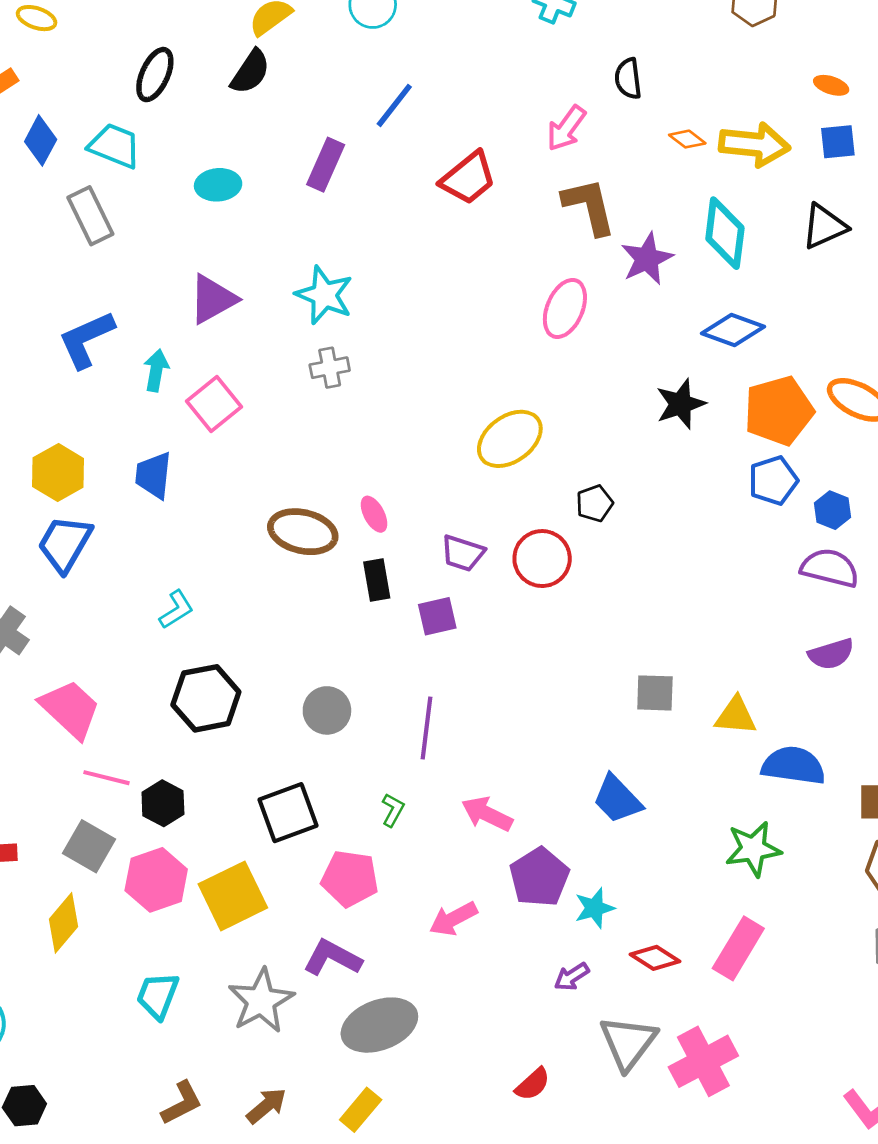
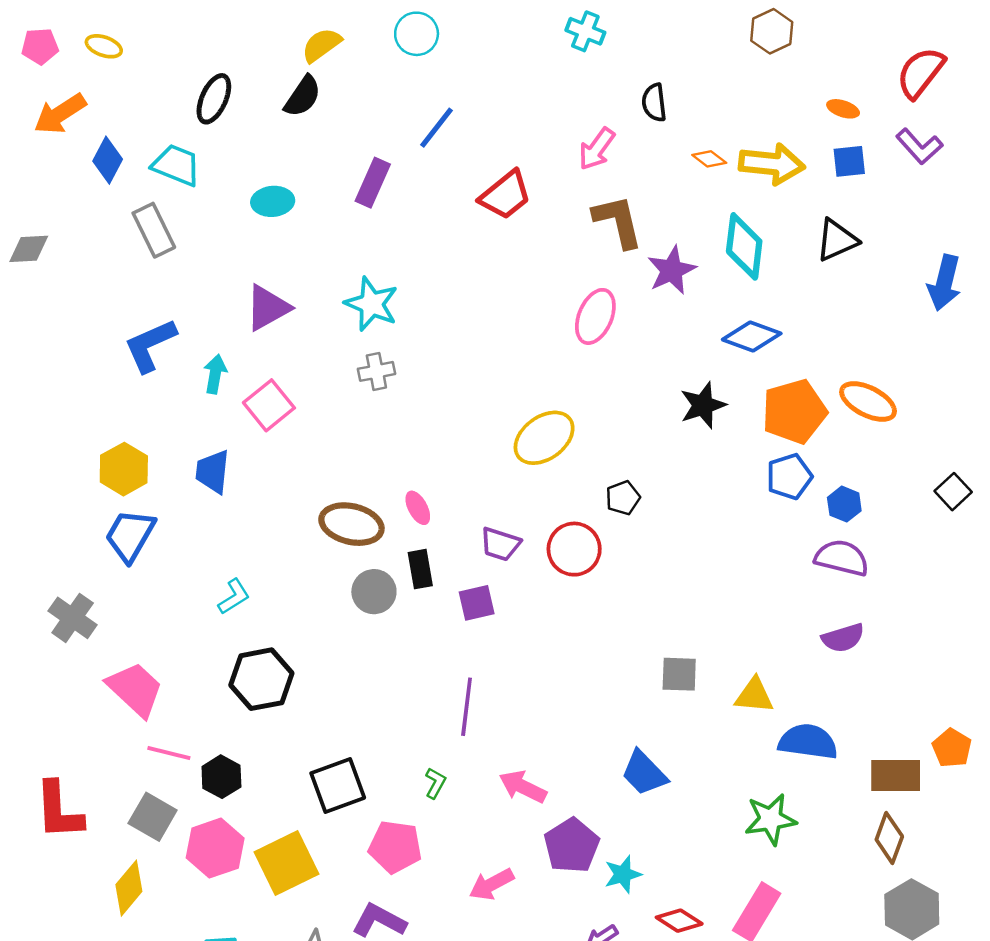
gray circle: (327, 710) -> (374, 592), moved

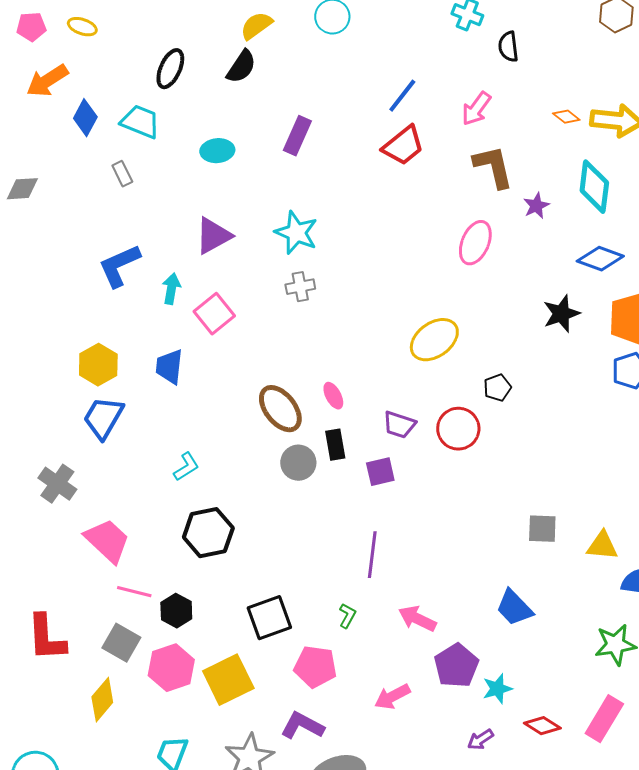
black semicircle: (654, 103) -> (508, 47), moved
blue line: (437, 128) -> (402, 96), moved
gray rectangle: (154, 230) -> (122, 174), size x0.6
purple star: (672, 270) -> (536, 206), size x0.7
brown ellipse: (351, 524) -> (280, 409), turned 39

